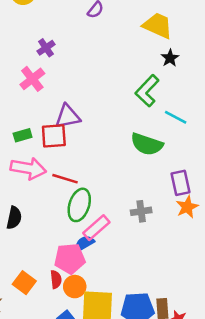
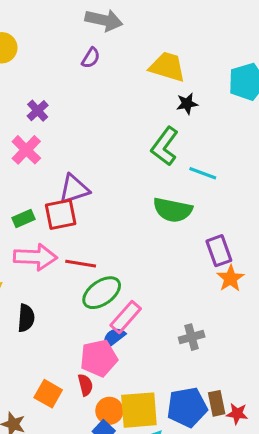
black star: (170, 58) -> (187, 104), turned 30
green ellipse: (79, 205) -> (102, 293), turned 44
gray cross: (141, 211) -> (192, 337), moved
orange circle: (75, 287) -> (109, 411), moved

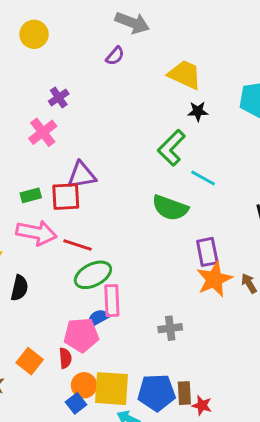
orange star: (230, 278) -> (214, 279), size x1.4
pink rectangle: (126, 317) -> (112, 301), turned -52

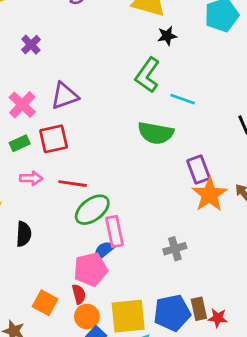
pink cross: (43, 132) -> (22, 105), moved
purple triangle: (82, 175) -> (64, 96), moved
pink arrow: (36, 233) -> (31, 178), size x0.6
orange circle: (84, 385) -> (87, 317), moved

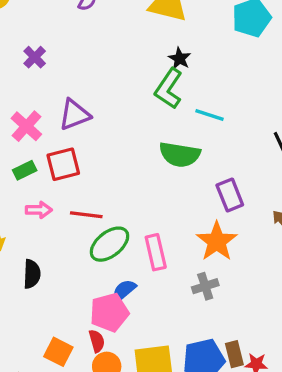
black star: (167, 36) -> (180, 58), moved, turned -30
orange star: (210, 195) -> (217, 241), moved
pink rectangle: (114, 231) -> (156, 252), moved

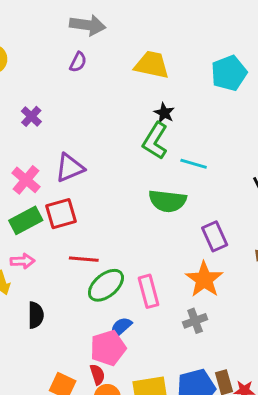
green rectangle: (25, 170) -> (26, 220), size x1.5
pink arrow: (39, 210) -> (23, 261), moved

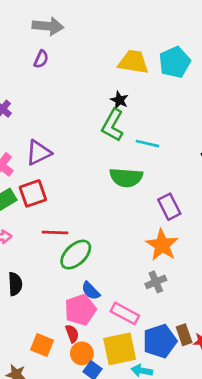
yellow trapezoid: (152, 65) -> (133, 62), moved
pink rectangle: (149, 291) -> (125, 313), moved, turned -44
blue semicircle: (121, 327) -> (91, 291), turned -90

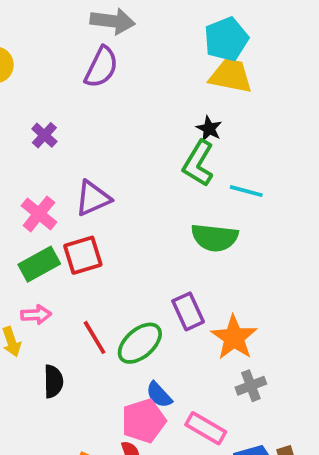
purple semicircle: (41, 59) -> (101, 67), size x1.6
cyan pentagon: (175, 62) -> (226, 39), moved
purple rectangle: (169, 207) -> (188, 311), moved
red line: (55, 233) -> (95, 337), moved, turned 55
orange star: (162, 245) -> (234, 338), moved

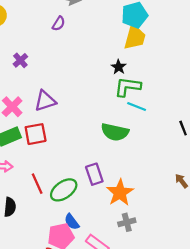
purple semicircle: (101, 67) -> (59, 24), size x0.6
yellow trapezoid: (231, 76) -> (135, 37), turned 88
green L-shape: (198, 163) -> (128, 87), moved, turned 60

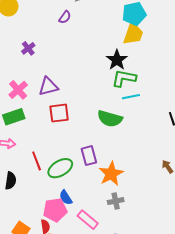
black star: (119, 67) -> (117, 60), size x1.5
cyan line: (137, 107) -> (131, 97), turned -36
red square: (36, 134) -> (59, 113), moved

